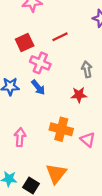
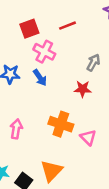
gray arrow: (87, 69) -> (93, 63), turned 35

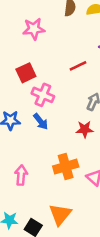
red line: (68, 26) -> (78, 66), moved
orange cross: (61, 124) -> (66, 167), turned -30

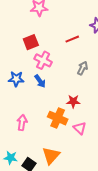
red star: (85, 129) -> (73, 101), moved
orange cross: (66, 167) -> (58, 118), turned 36

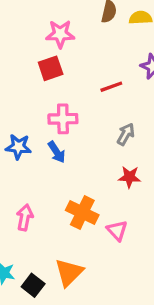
red square: (31, 42) -> (51, 68), moved
pink cross: (43, 60) -> (63, 119), turned -30
red star: (73, 101) -> (130, 177), moved

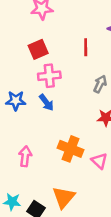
red square: (51, 68) -> (38, 49), moved
red line: (111, 87) -> (86, 47), turned -66

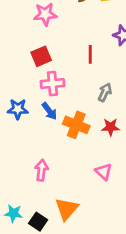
orange cross: (70, 149) -> (76, 125), moved
pink arrow: (25, 156) -> (41, 170), moved

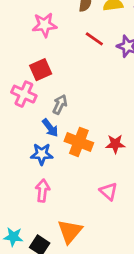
red line: (90, 54) -> (94, 39), moved, turned -54
pink cross: (53, 84) -> (24, 94), moved, turned 30
gray arrow: (105, 92) -> (60, 104), moved
blue star: (18, 109) -> (42, 154), moved

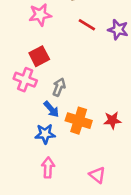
pink triangle: (109, 191) -> (97, 175), moved

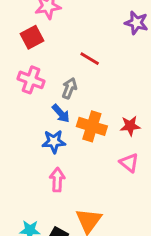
red line: (87, 25) -> (90, 59), moved
red square: (39, 56) -> (32, 37), moved
pink triangle: (97, 175) -> (129, 163), moved

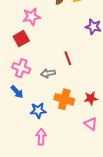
red line: (90, 59) -> (68, 58), moved, turned 40
gray arrow: (69, 88) -> (48, 73), turned -120
blue arrow: (61, 113) -> (17, 92), moved

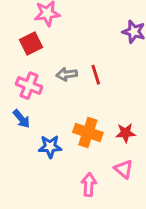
gray arrow: (48, 73) -> (67, 74), moved
pink arrow: (41, 137) -> (89, 185), moved

